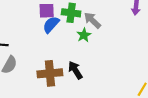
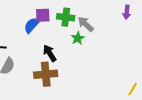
blue semicircle: (51, 25) -> (32, 25), moved
black arrow: (75, 70) -> (50, 53), moved

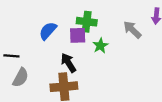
purple square: (43, 15) -> (78, 35), moved
gray arrow: (86, 24) -> (132, 30), moved

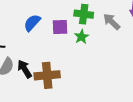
green cross: (87, 22) -> (84, 14), moved
black arrow: (68, 63) -> (25, 69), moved

